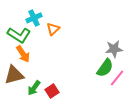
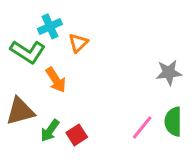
orange arrow: (23, 54) -> (56, 80), moved
green semicircle: (105, 68) -> (173, 122), moved, turned 144
pink line: (117, 78) -> (142, 127), moved

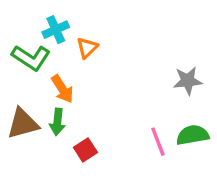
green semicircle: (173, 122) -> (193, 135), turned 80
pink line: (142, 127) -> (158, 142), turned -60
green arrow: (50, 130) -> (57, 122), moved, turned -30

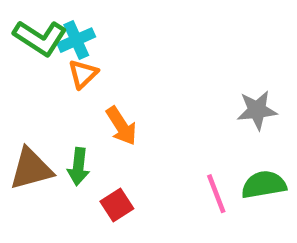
orange triangle: (87, 48) -> (83, 74), moved
green L-shape: (31, 58) -> (40, 38), moved
orange arrow: (62, 89) -> (121, 126), moved

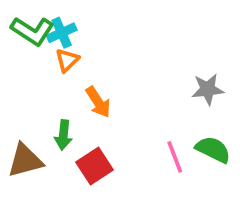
brown triangle: (31, 169) -> (25, 160), moved
green semicircle: (264, 185) -> (213, 150), turned 36
red square: (117, 205) -> (94, 166), size x1.4

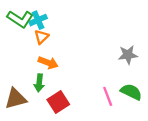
orange arrow: (98, 102) -> (48, 63), moved, turned -36

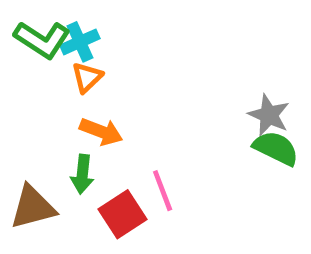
gray star: (128, 55) -> (269, 115), turned 30
green semicircle: (131, 92) -> (276, 148), moved
pink line: (108, 96) -> (163, 191), moved

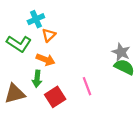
green L-shape: (42, 40) -> (19, 44), moved
orange triangle: (87, 77) -> (49, 35), moved
pink line: (163, 191) -> (87, 86), moved

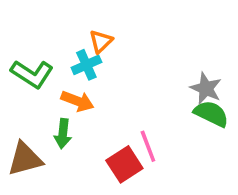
cyan cross: (36, 19) -> (86, 65), moved
orange triangle: (49, 35) -> (101, 41), moved
red square: (55, 97) -> (124, 164), moved

